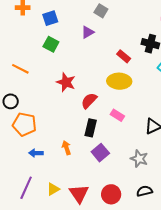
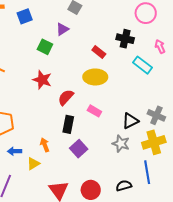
green square: (51, 44) -> (45, 47), moved
gray star: (139, 159) -> (121, 144), moved
yellow triangle: (53, 189) -> (33, 164), moved

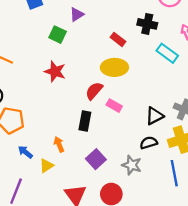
red semicircle: (66, 97) -> (94, 91), moved
gray star: (121, 144) -> (132, 165), moved
purple square: (79, 149) -> (96, 159), moved
blue arrow: (15, 151) -> (25, 152), turned 40
black semicircle: (124, 186) -> (149, 143), moved

